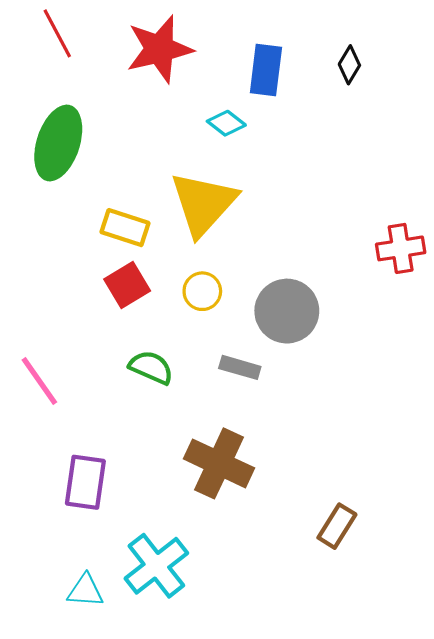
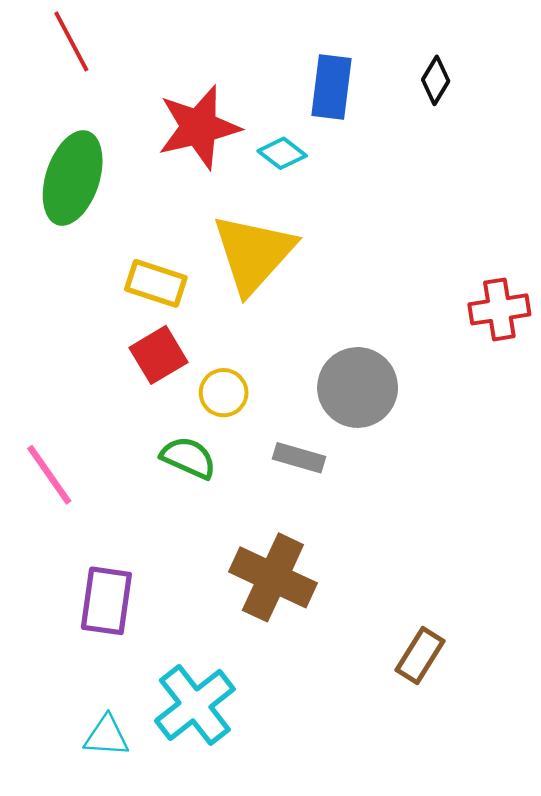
red star: (159, 49) -> (199, 127), moved
yellow circle: (202, 291) -> (224, 393), moved

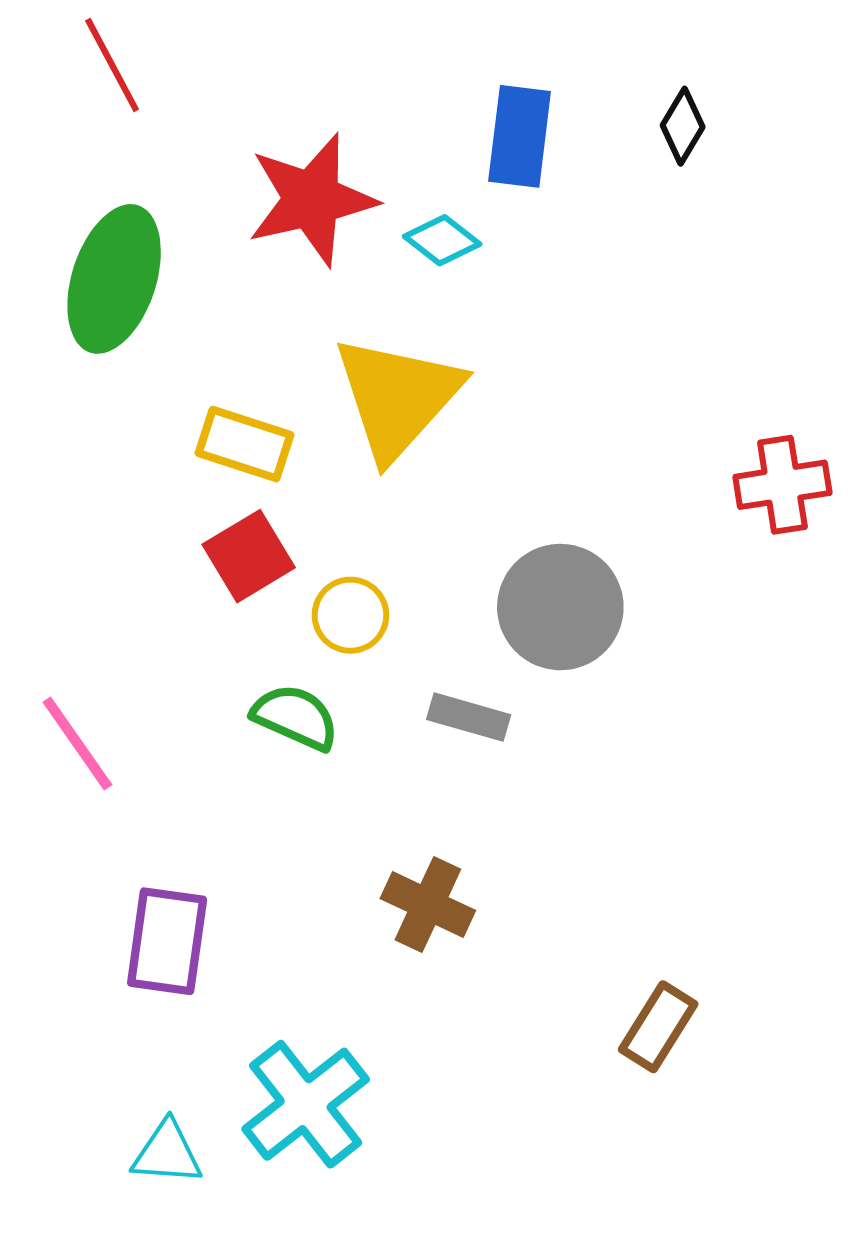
brown cross: (273, 577) -> (428, 905), size x0.7

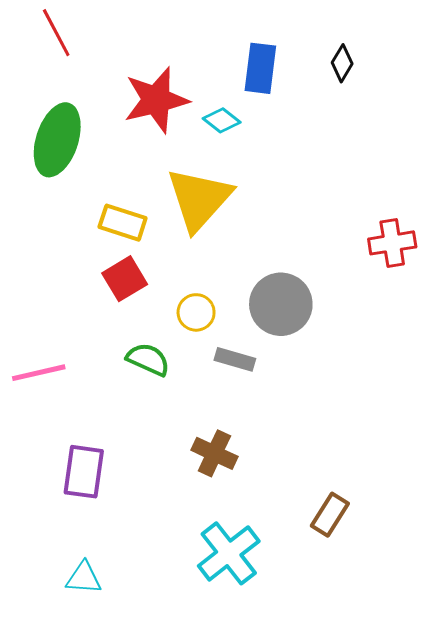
yellow circle: (350, 615) -> (196, 312), moved
pink line: (77, 744) -> (39, 373), turned -68
cyan cross: (306, 1104) -> (229, 553), moved

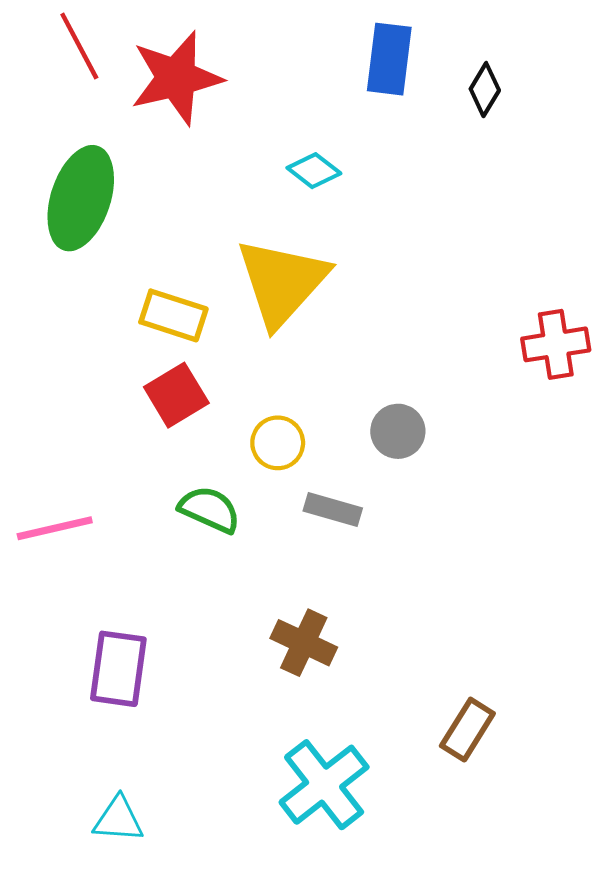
blue rectangle: (260, 68) -> (389, 59), moved
red star: (156, 100) -> (176, 78), moved
gray circle: (281, 304) -> (398, 431), size x0.6

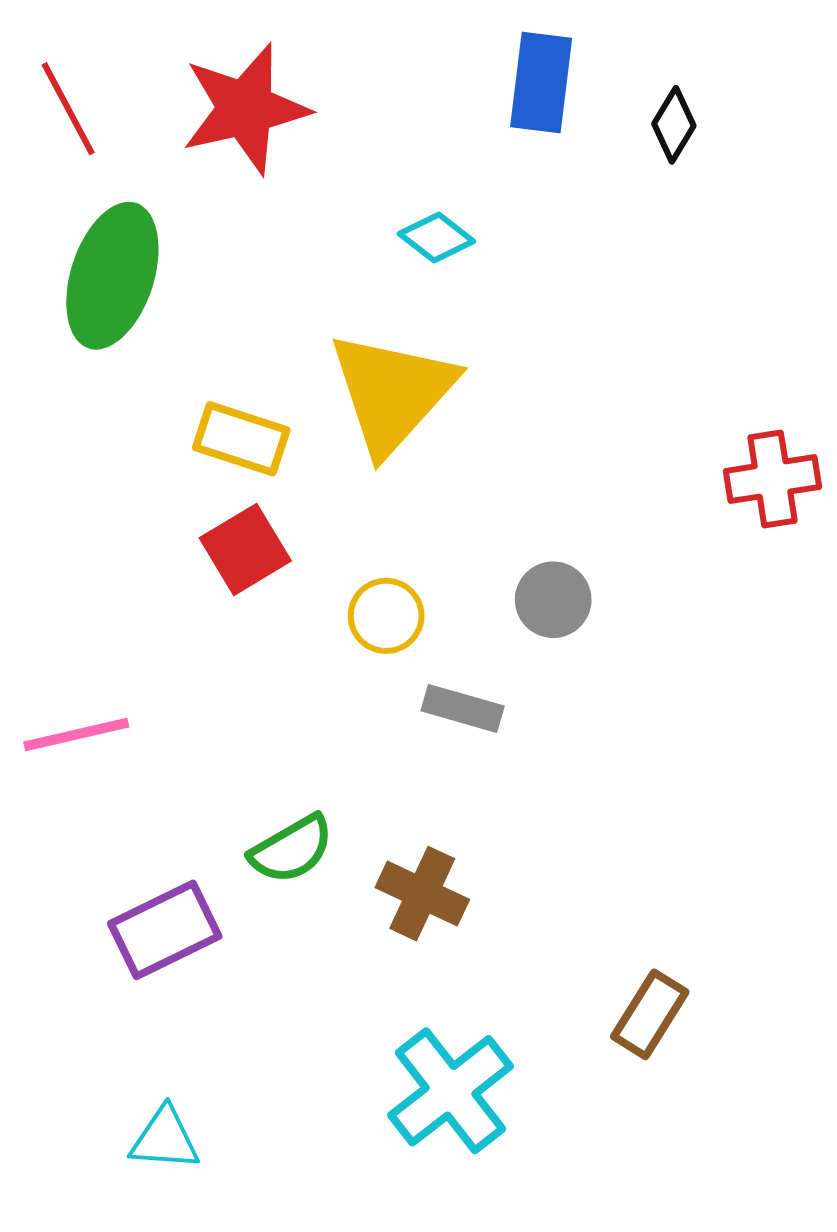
red line: (79, 46) -> (68, 109), moved
green semicircle: (210, 509) -> (292, 849), moved, turned 126
purple rectangle: (118, 669) -> (165, 930), turned 56

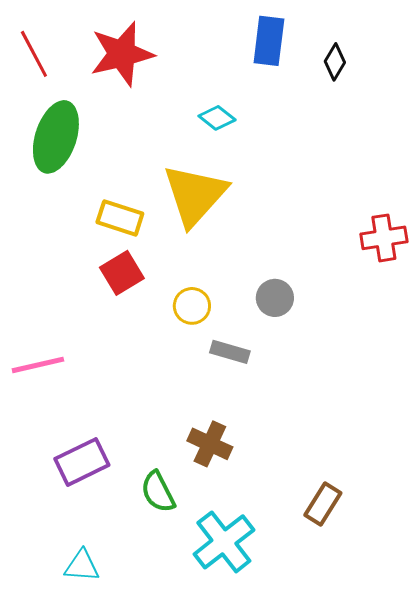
green semicircle: (292, 849) -> (158, 492), moved, turned 93

